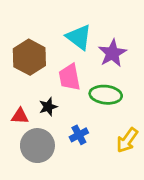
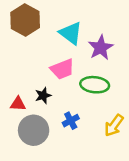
brown hexagon: (29, 57) -> (25, 20), moved
pink trapezoid: (70, 77) -> (62, 69), turned -100

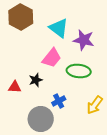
purple star: (101, 48) -> (84, 40), turned -30
pink trapezoid: (62, 69) -> (52, 58), turned -30
gray circle: (34, 130) -> (41, 119), moved

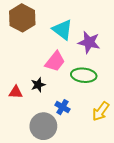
blue cross: (59, 101) -> (62, 107), turned -32

